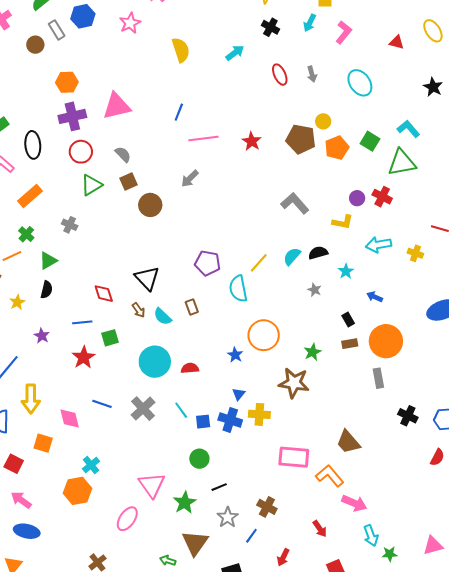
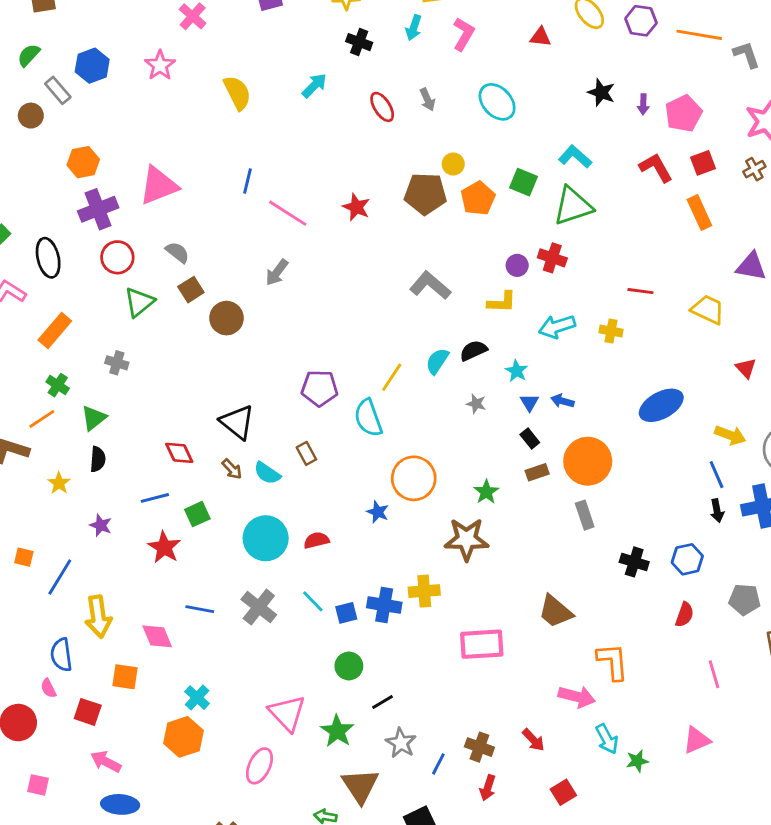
pink line: (203, 139) -> (288, 213), turned 48
blue triangle: (239, 394) -> (529, 402), moved
orange L-shape: (330, 476) -> (613, 662), moved, turned 44
brown cross: (267, 507) -> (479, 747), moved

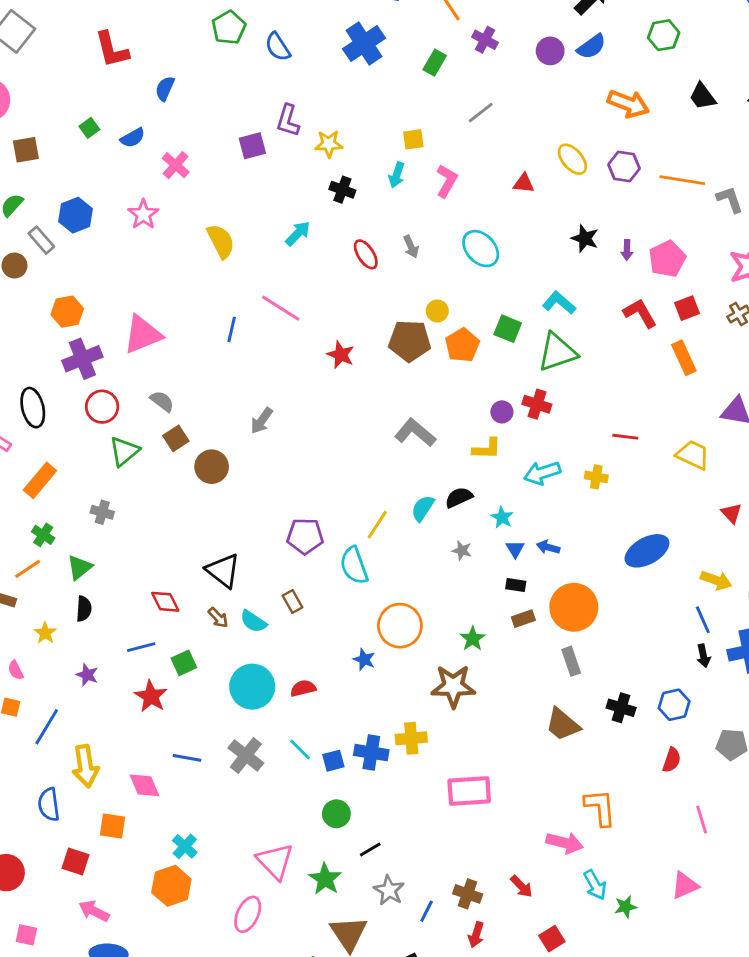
pink line: (288, 213) -> (281, 308), moved
black rectangle: (530, 438) -> (516, 585), turned -42
brown trapezoid: (555, 611) -> (563, 725), moved
pink semicircle: (48, 688) -> (16, 670), moved

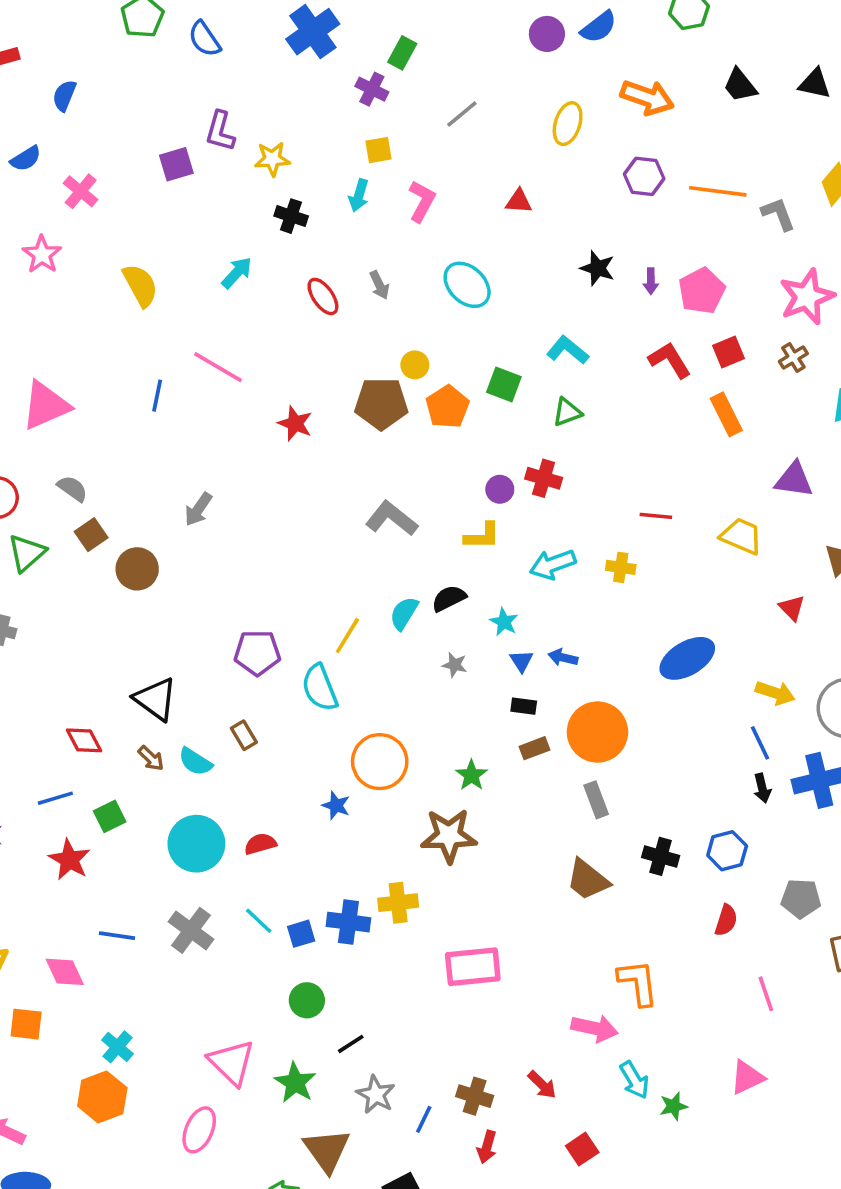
purple cross: (485, 40) -> (372, 89), moved
yellow ellipse: (572, 159) -> (568, 124), moved, turned 60
green triangle: (557, 352) -> (567, 412), size x0.6

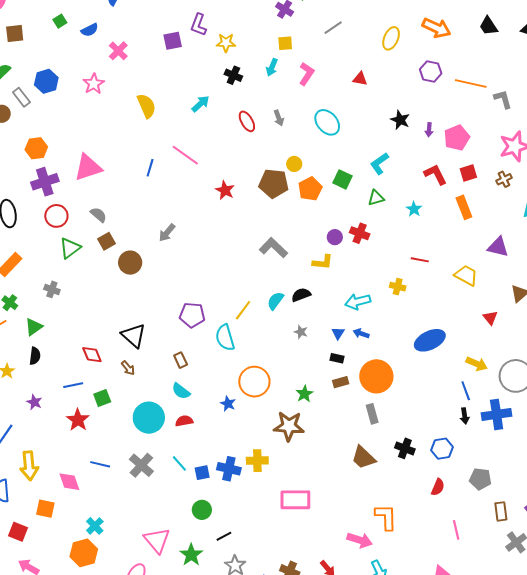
cyan L-shape: (568, 350) -> (379, 164), turned -80
cyan arrow: (553, 564) -> (358, 302), moved
cyan star: (504, 622) -> (414, 209), moved
cyan semicircle: (195, 762) -> (181, 391), moved

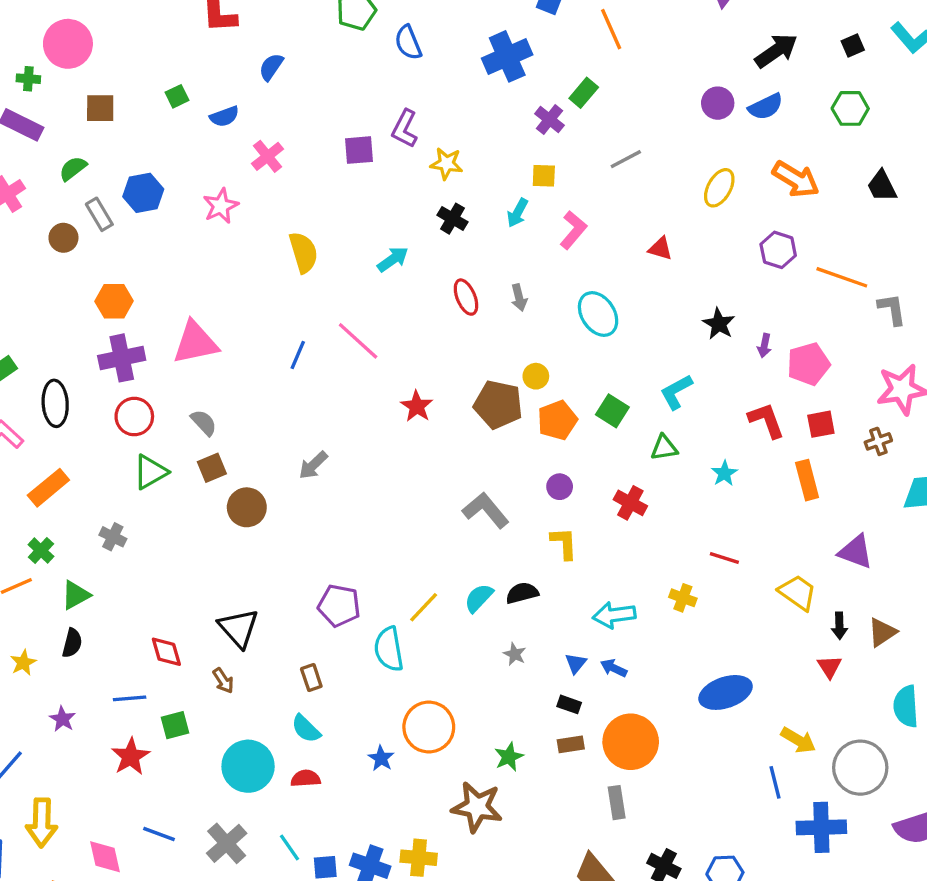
purple circle: (335, 237) -> (560, 487), moved
yellow L-shape: (323, 262) -> (564, 543), turned -105
black arrow: (465, 416) -> (839, 626), moved

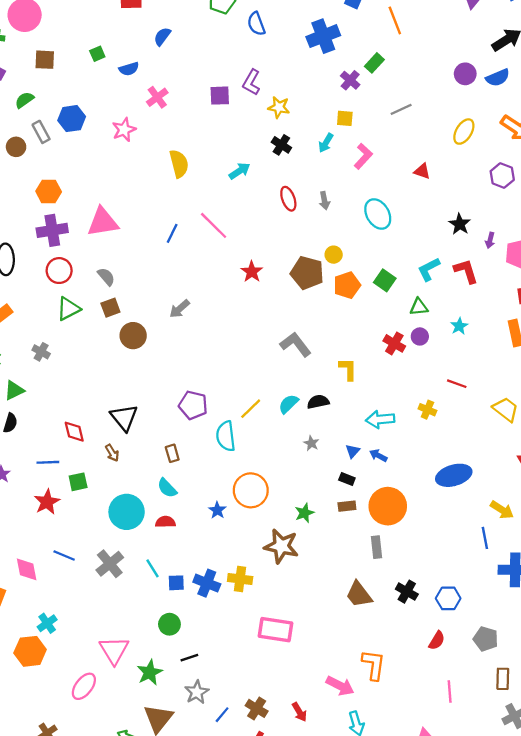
red L-shape: (766, 420) -> (466, 271), moved
purple circle: (560, 487) -> (420, 336), moved

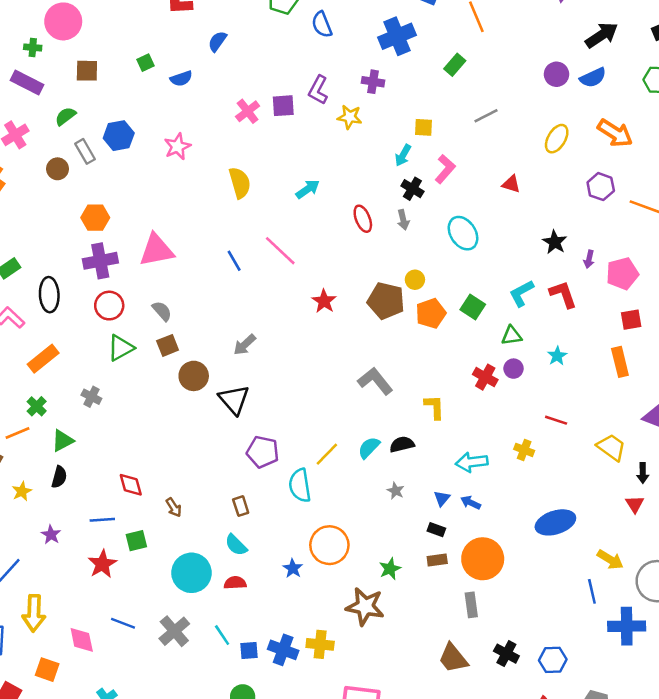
purple cross: (350, 80) -> (373, 82), moved, turned -30
pink cross: (157, 97) -> (248, 111), moved
black cross: (281, 145) -> (412, 189), moved
blue line: (172, 233) -> (234, 261), turned -54
black triangle: (124, 418) -> (234, 400), moved

